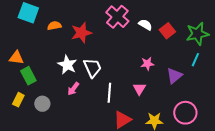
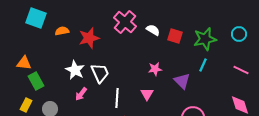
red square: (167, 31) -> (175, 36), turned -35
purple triangle: (174, 76) -> (182, 81), turned -36

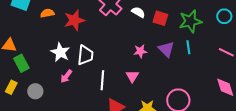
cyan line: (203, 65) -> (188, 47), turned -32
white trapezoid: (100, 73) -> (85, 55), turned 30
purple triangle: (182, 81) -> (166, 49), moved

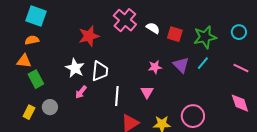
orange semicircle: (47, 13) -> (32, 40), moved
cyan line: (188, 47) -> (203, 63), turned 48
yellow rectangle: (11, 87) -> (29, 112), moved

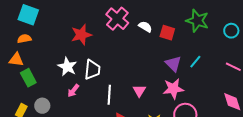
green star: (205, 37) -> (197, 21), moved, turned 30
pink star: (155, 67) -> (173, 89), moved, size x1.5

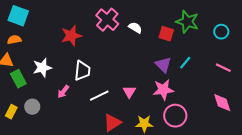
red square: (167, 33) -> (166, 34), moved
white star: (67, 67) -> (42, 68), moved, turned 30
white line: (109, 95) -> (99, 96), turned 60

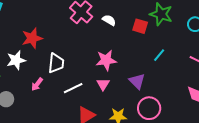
red star: (71, 36) -> (32, 38), moved
purple triangle: (163, 65) -> (137, 81), moved
pink star: (163, 90) -> (106, 60), moved

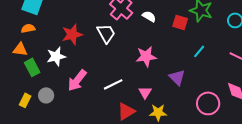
white trapezoid: (56, 63) -> (106, 33), moved, turned -35
pink arrow: (37, 84) -> (77, 80), size x1.6
pink triangle: (103, 84) -> (145, 92), moved
pink circle: (149, 108) -> (208, 103), moved

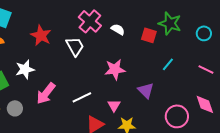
red star: (72, 34) -> (41, 35), moved, turned -30

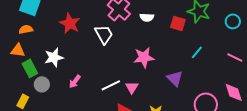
white semicircle: (118, 29) -> (147, 17), turned 152
pink arrow: (46, 93) -> (75, 81), size x0.6
pink triangle: (114, 105) -> (132, 87), moved
gray circle: (15, 108) -> (42, 84), moved

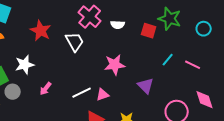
pink line: (235, 57) -> (193, 65), moved
pink triangle: (132, 87) -> (103, 95), turned 40

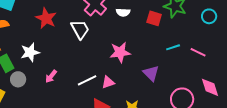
cyan line: (168, 60) -> (173, 47), turned 32

